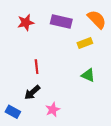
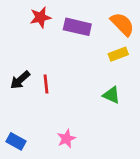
red star: (26, 23) -> (40, 17), moved
yellow rectangle: (85, 43) -> (118, 54), moved
black arrow: (32, 92) -> (20, 80), moved

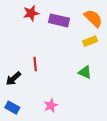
black arrow: (20, 80) -> (13, 79), moved

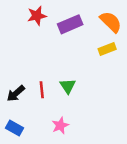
purple rectangle: (59, 20) -> (70, 24), turned -36
red line: (35, 64) -> (42, 90), moved
green triangle: (85, 72) -> (68, 86), moved, turned 32

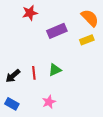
purple rectangle: (70, 24) -> (57, 31), moved
green triangle: (68, 86) -> (55, 70), turned 40

